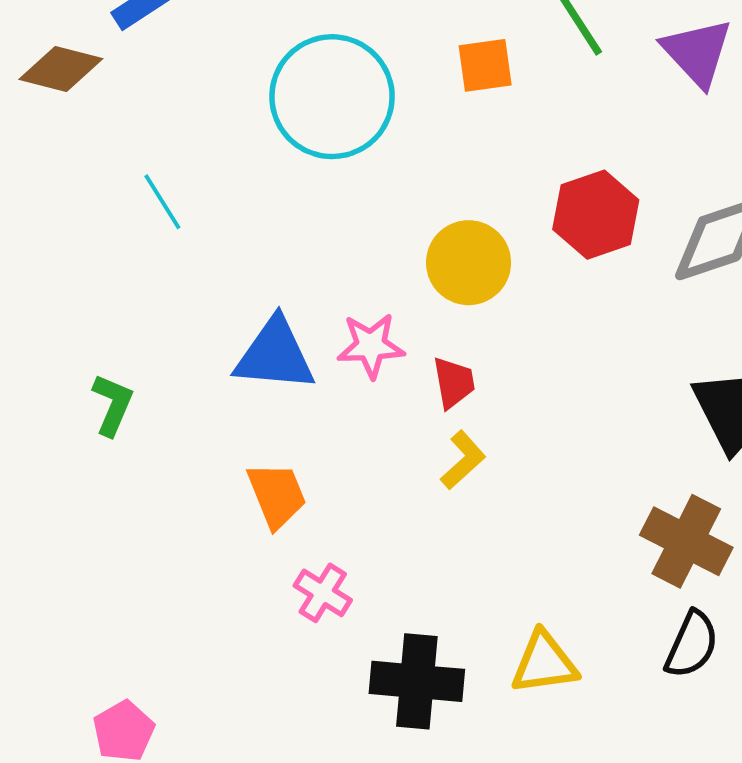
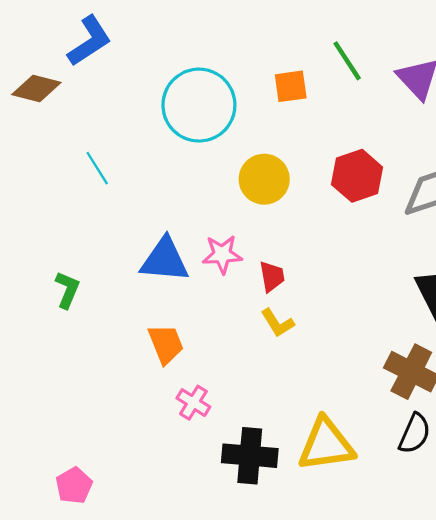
yellow circle: (469, 263) -> (264, 179), moved
yellow L-shape: (463, 460) -> (277, 323), turned 100
yellow triangle: (544, 663) -> (326, 445), size x1.4

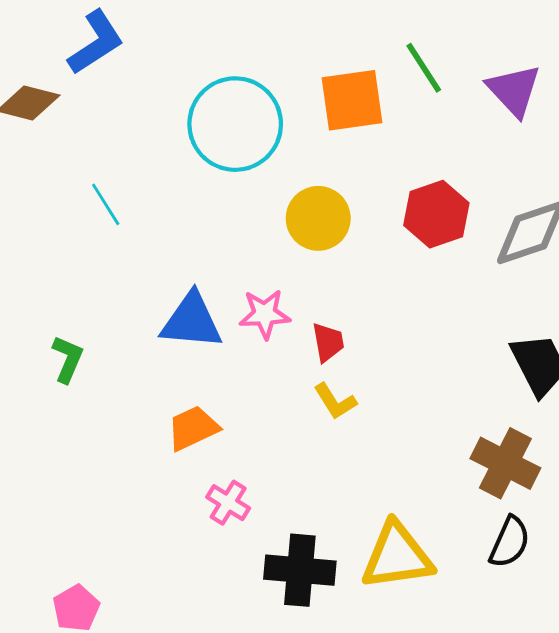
orange square: (291, 86) -> (352, 100), size x1.5
orange trapezoid: (166, 344) -> (193, 428), turned -93

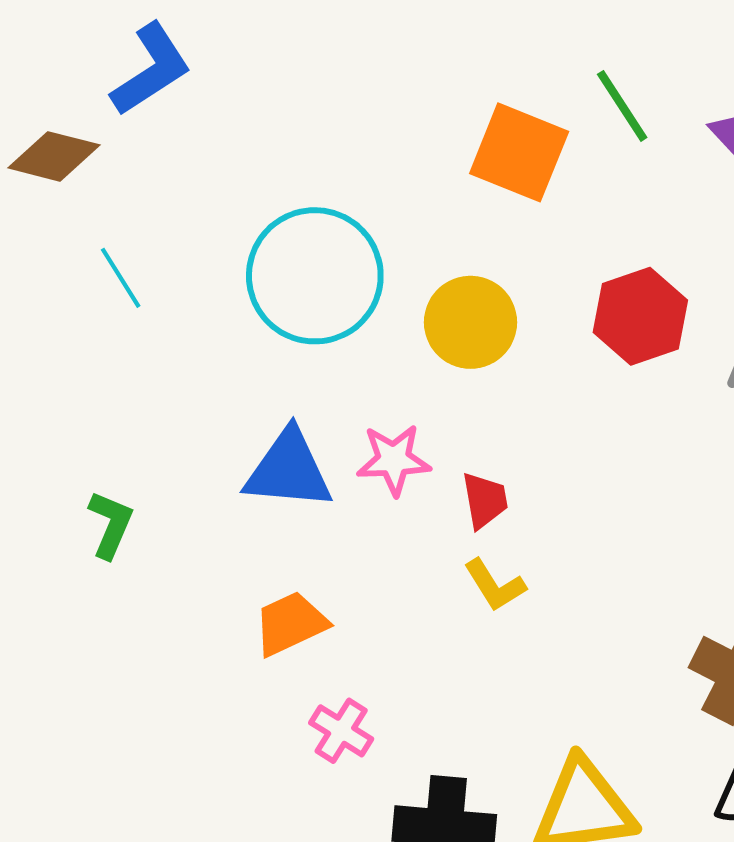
orange square: (352, 100) -> (519, 152), turned 30
cyan circle: (235, 124) -> (315, 276), moved
cyan line: (106, 204) -> (121, 278), moved

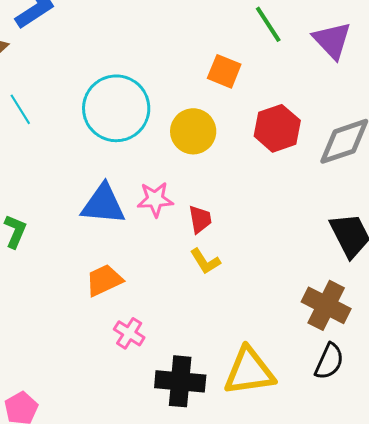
orange square: (519, 152) -> (224, 71), moved, size x0.7

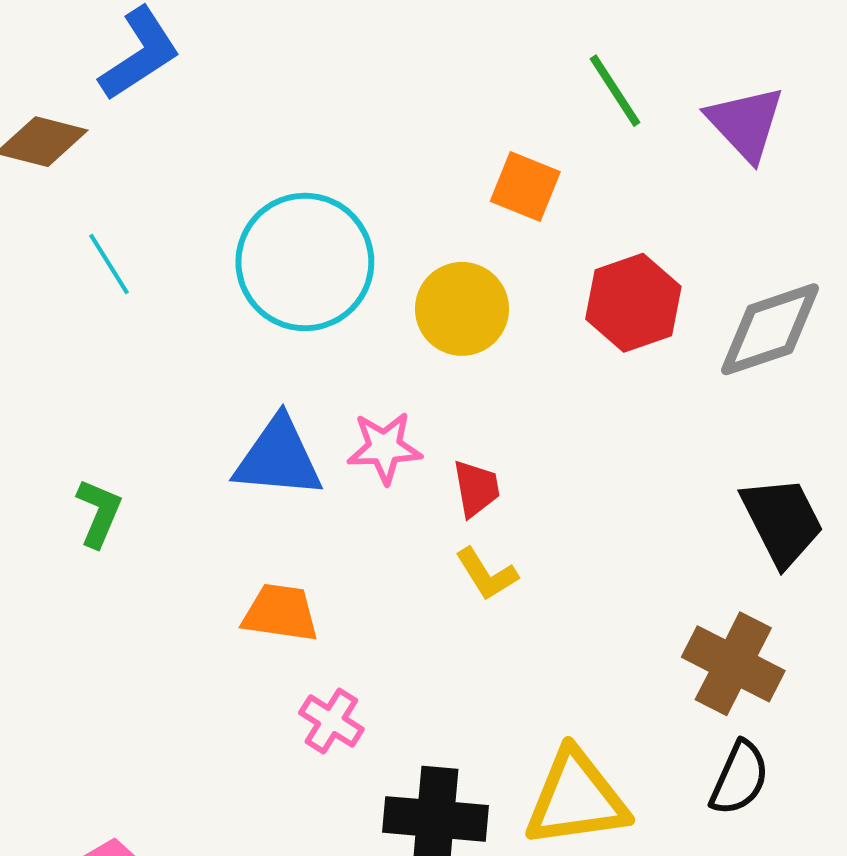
orange trapezoid: (104, 280) -> (280, 613), turned 33

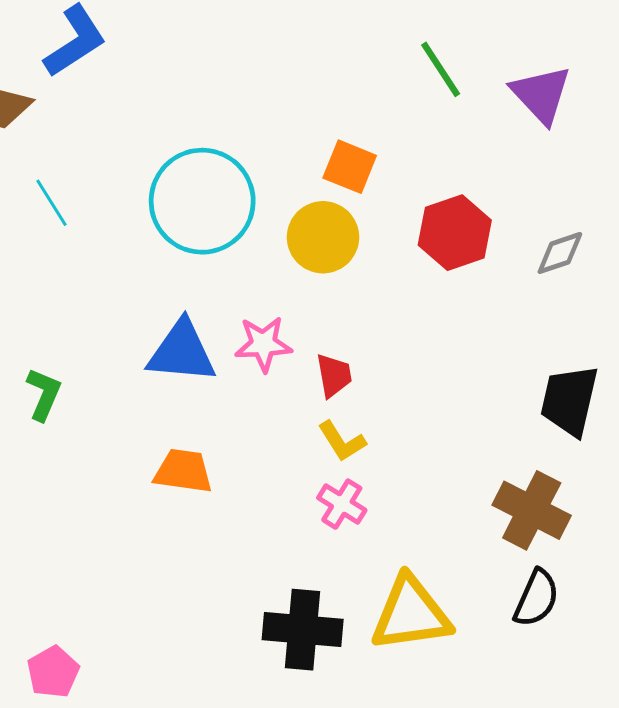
orange square: (525, 186) -> (350, 167), moved
gray diamond: (770, 329) -> (560, 253), size x0.6
black trapezoid: (782, 521) -> (569, 400), turned -140
pink cross: (331, 721) -> (342, 504), moved

